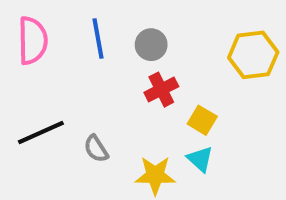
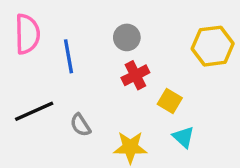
blue line: (98, 39) -> (68, 56), moved
cyan triangle: (200, 159) -> (183, 137), moved

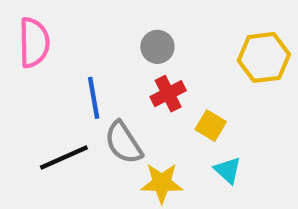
blue line: (68, 56) -> (94, 98), moved
black line: (34, 111) -> (64, 157), moved
gray semicircle: (80, 125) -> (123, 143), moved, size x1.5

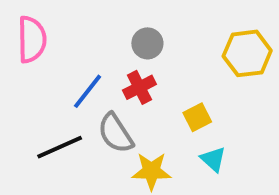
red cross: (168, 94) -> (139, 87), moved
blue line: (94, 98) -> (88, 91), turned 48
yellow square: (211, 126) -> (197, 117), turned 32

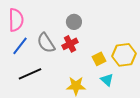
yellow hexagon: (247, 53) -> (124, 55), moved
blue line: (88, 91) -> (20, 46), moved
gray semicircle: (116, 133) -> (46, 43), moved

